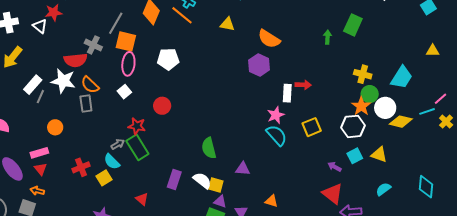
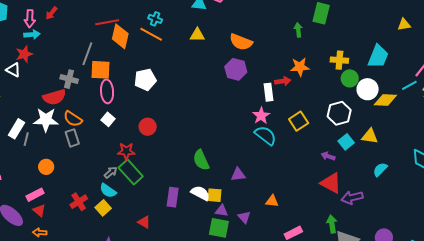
orange star: (361, 106) -> (300, 67), moved, turned -30

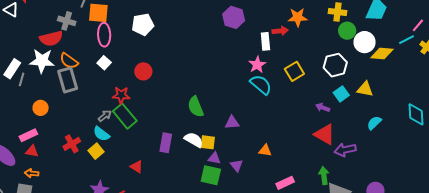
gray rectangle: (72, 138) -> (68, 80), size x1.4
red triangle: (39, 210) -> (32, 151), turned -32

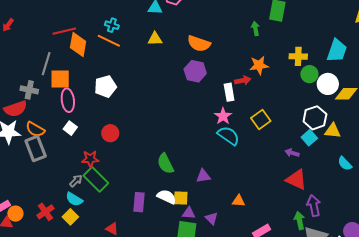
white hexagon: (335, 65) -> (315, 118), moved
orange circle: (41, 108) -> (15, 214), moved
cyan semicircle: (374, 123) -> (345, 163), turned -84
purple arrow: (345, 150) -> (314, 206), moved, turned 95

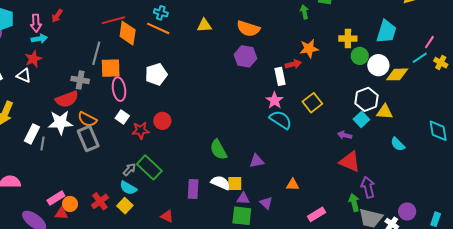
red star: (90, 159) -> (141, 130), moved

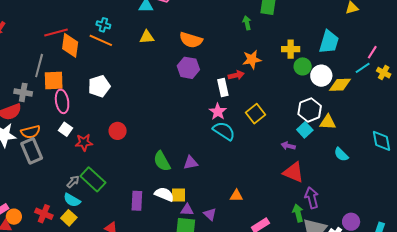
orange semicircle: (87, 119) -> (31, 132), turned -42
red circle: (162, 121) -> (118, 131), moved
purple triangle: (257, 161) -> (191, 163), moved
red cross: (100, 201) -> (44, 214), turned -30

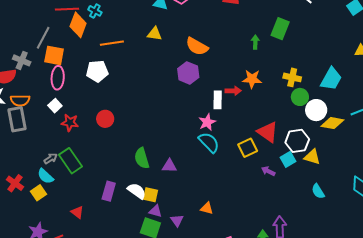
cyan cross: (103, 25) -> (95, 11), moved
orange line: (101, 40) -> (112, 43), moved, turned -45
yellow square: (256, 114) -> (248, 148), moved
red triangle: (293, 172) -> (268, 132), moved

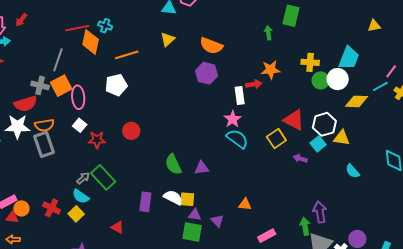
yellow triangle: (155, 34) -> (168, 39), turned -42
orange square: (54, 55) -> (61, 86), moved, turned -30
white circle: (316, 110) -> (338, 79), moved

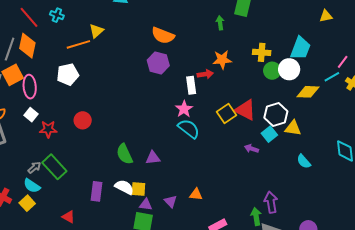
red line: (77, 28) -> (29, 17), turned 60
yellow triangle: (168, 39) -> (96, 31), moved
orange diamond: (91, 42) -> (27, 46), moved
yellow square: (276, 138) -> (227, 114), moved
purple triangle: (217, 221) -> (171, 201), moved

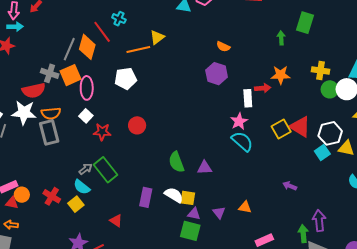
red line: (29, 17) -> (102, 32), moved
orange semicircle: (163, 35) -> (223, 47), size x0.6
purple arrow: (251, 149) -> (290, 186), moved

